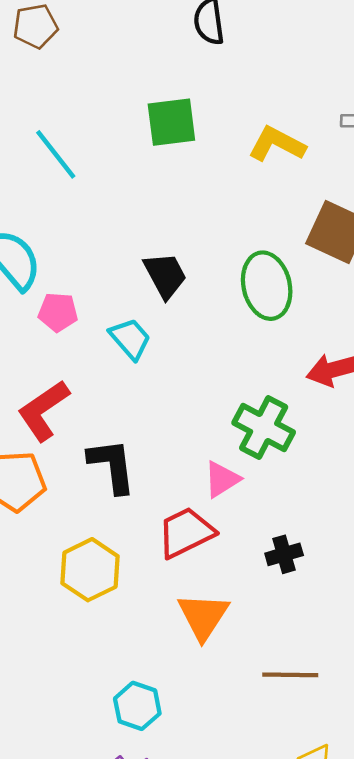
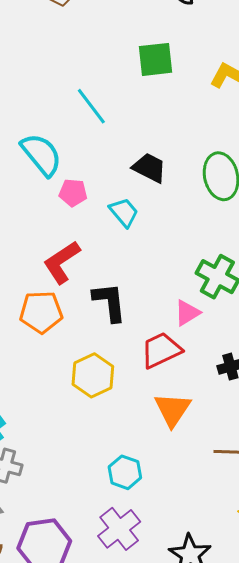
cyan line: (56, 154) -> (91, 106), moved
black trapezoid: (165, 275) -> (149, 168), turned -36

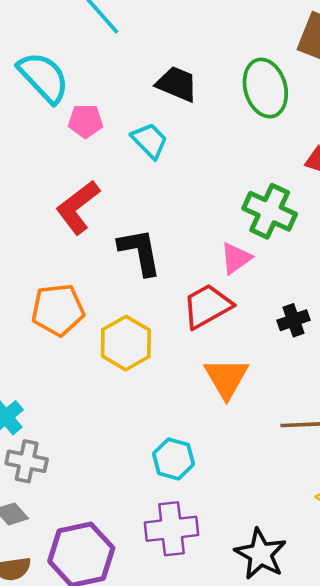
orange pentagon: (41, 312) -> (58, 310), moved
purple cross: (119, 529) -> (172, 529), turned 36

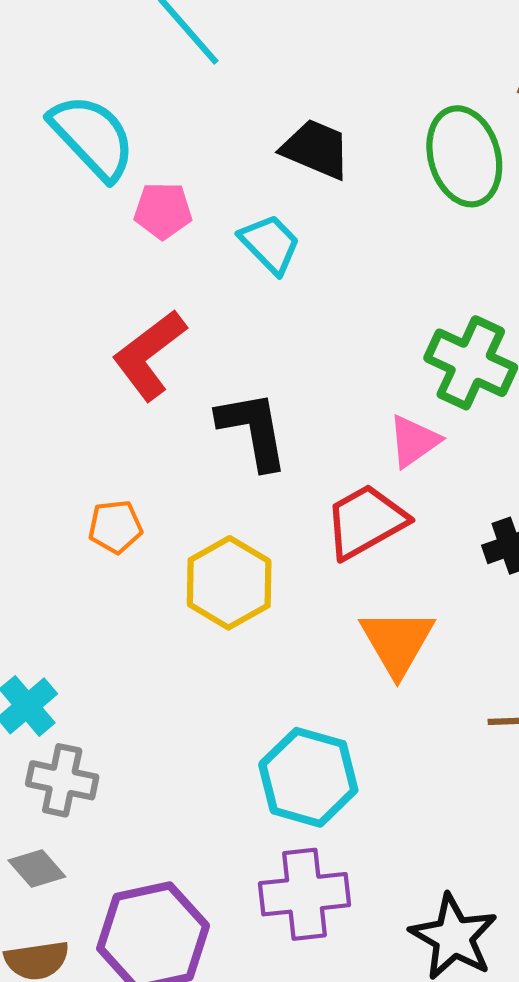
orange pentagon: (58, 310) -> (115, 527), size x0.6
cyan hexagon: (174, 459) -> (308, 777), size x1.4

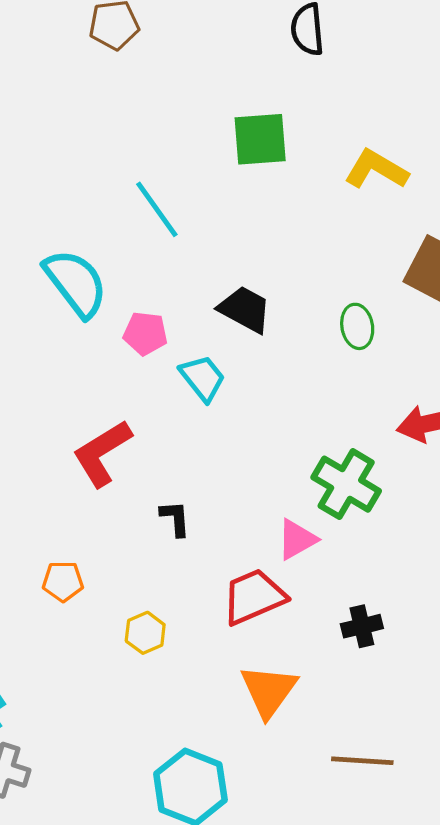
green ellipse: (464, 156) -> (357, 326), size x0.6
pink pentagon: (163, 211) -> (145, 333), moved
black L-shape: (253, 430) -> (175, 518), size x0.6
yellow hexagon: (229, 583) -> (145, 633), size x0.6

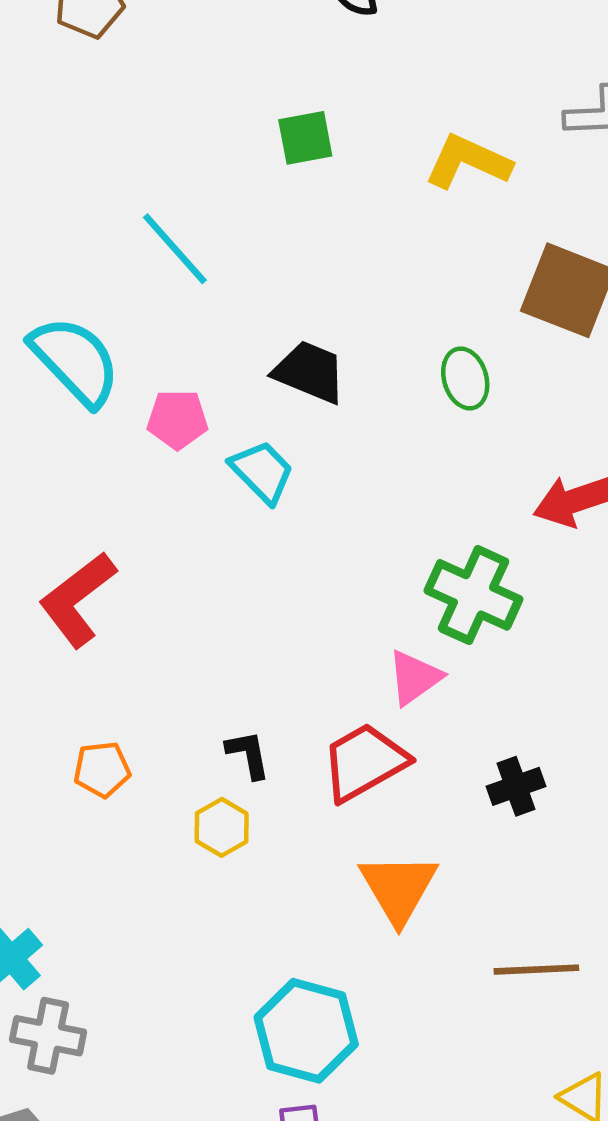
green square: (260, 139) -> (305, 138), size x0.7
red L-shape: (102, 453) -> (77, 599), moved
black L-shape: (175, 518) -> (248, 754), moved

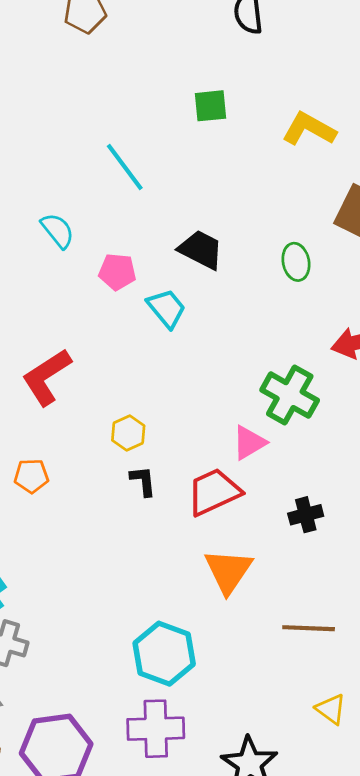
cyan semicircle: (75, 361) -> (58, 231), size x0.6
orange pentagon: (102, 769) -> (31, 476), moved
yellow hexagon: (222, 827) -> (128, 433), moved

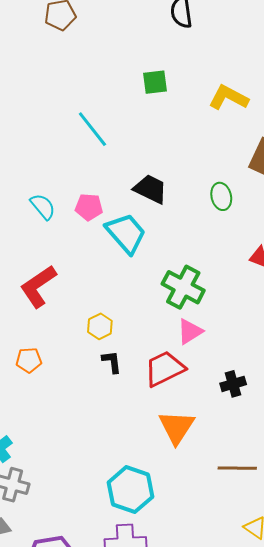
cyan semicircle: (58, 231) -> (43, 206), moved
cyan trapezoid: (166, 308) -> (126, 233), size x1.4
green cross: (290, 395) -> (183, 287), moved

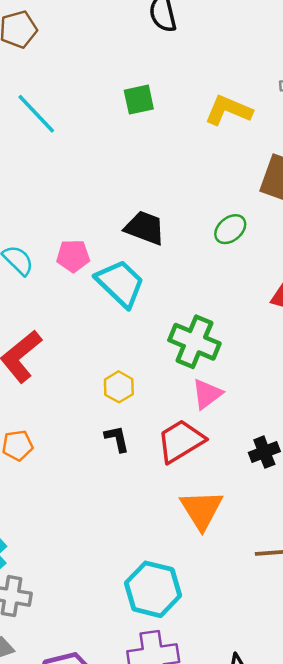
cyan line: (92, 129) -> (36, 114), moved
green ellipse: (221, 196) -> (230, 229), turned 68
yellow hexagon: (100, 326) -> (119, 387), moved

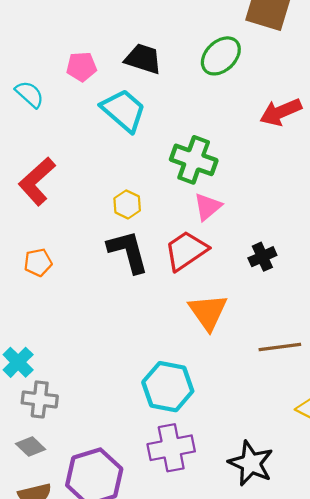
green ellipse: (230, 229) -> (221, 56), size x1.4
pink pentagon: (73, 256) -> (81, 67), moved
black L-shape: (117, 439) -> (128, 252), size x1.8

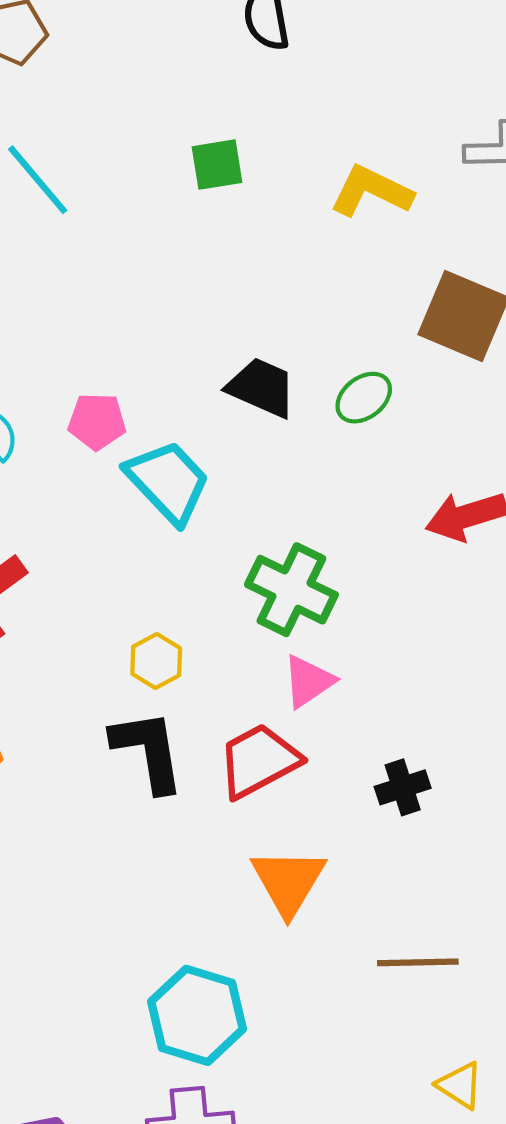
green ellipse: (221, 56) -> (364, 398), size x0.7
black trapezoid: (143, 59) -> (262, 388), moved
pink pentagon: (81, 67) -> (97, 421), moved

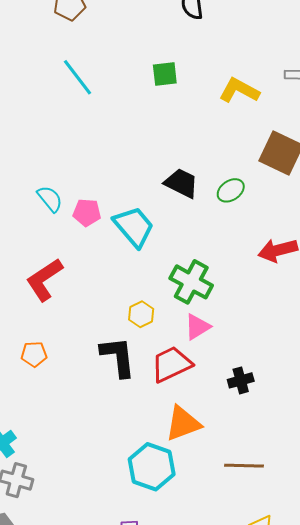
pink pentagon: (97, 421) -> (87, 212), moved
yellow hexagon: (156, 661) -> (141, 314), moved
orange triangle: (288, 882) -> (183, 423), turned 36
cyan hexagon: (197, 1015) -> (152, 467), moved

